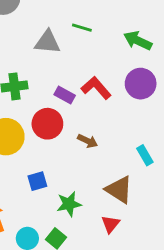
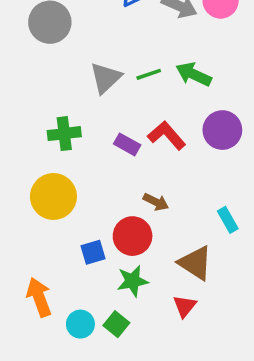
green line: (82, 28) -> (149, 74), moved, turned -36
green arrow: (138, 41) -> (194, 74), moved
gray triangle: (47, 42) -> (106, 78), turned -48
red circle: (47, 124) -> (133, 236), moved

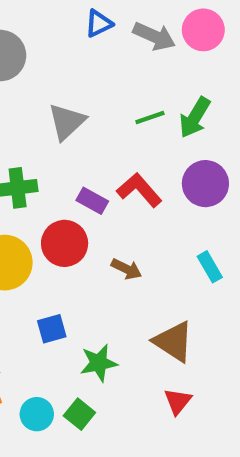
green line: (149, 74) -> (150, 117), moved
green arrow: (194, 74) -> (195, 117), moved, turned -84
cyan rectangle: (228, 220) -> (210, 267), moved
red circle: (133, 236) -> (65, 243), moved
red triangle: (185, 306) -> (178, 401), moved

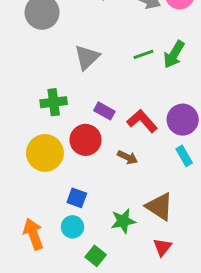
purple circle: (205, 184) -> (183, 120), moved
red L-shape: (139, 190) -> (142, 121), moved
blue square: (52, 329) -> (77, 198), turned 36
green star: (99, 363) -> (123, 221), moved
cyan circle: (37, 414) -> (72, 227), moved

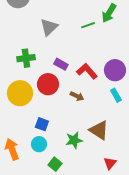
green arrow: (174, 54) -> (109, 13), moved
red triangle: (162, 247) -> (110, 163), moved

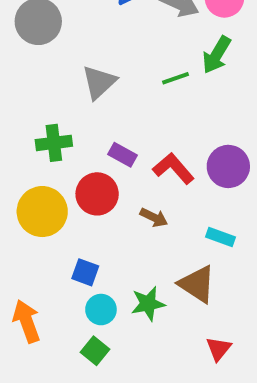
cyan rectangle: (116, 95) -> (221, 237), moved, turned -40
cyan circle: (39, 144) -> (101, 310), moved
green square: (55, 164) -> (95, 351), moved

